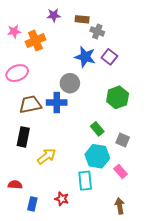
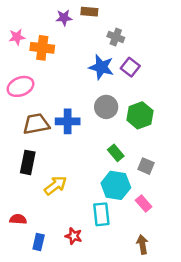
brown rectangle: (82, 19) -> (89, 12), moved
orange cross: (35, 41) -> (42, 48), turned 30
gray circle: (70, 83) -> (106, 107), moved

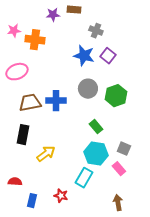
gray square: (146, 166) -> (124, 149), moved
cyan rectangle: (101, 214) -> (84, 178), turned 36

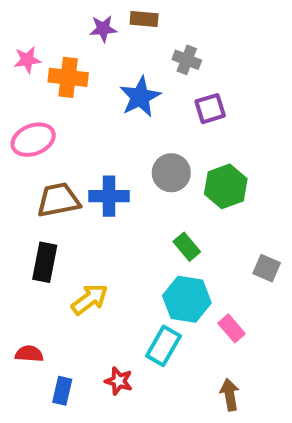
blue star: (84, 56) -> (140, 97), moved, turned 30
purple square: (108, 56) -> (210, 109), turned 35
gray square: (124, 149) -> (267, 268), moved

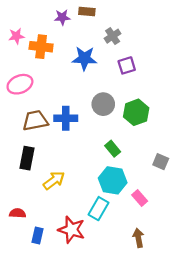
gray cross: (187, 60) -> (113, 36), turned 35
blue star: (140, 97) -> (84, 58), turned 30
red star: (119, 381) -> (72, 230), size x1.6

